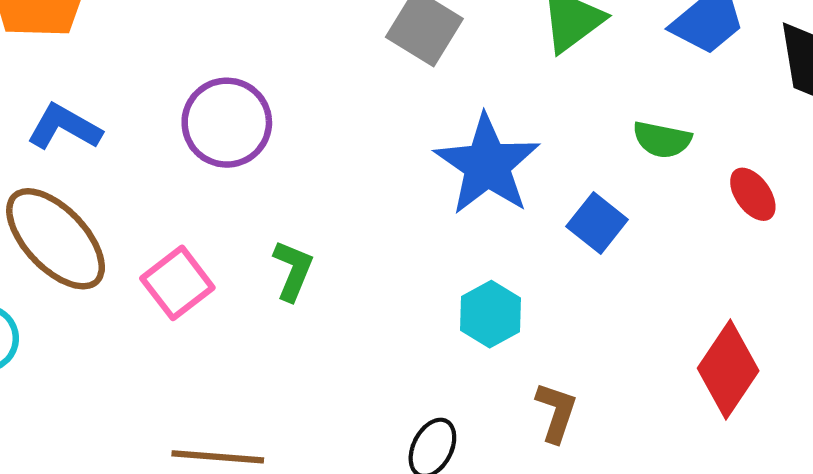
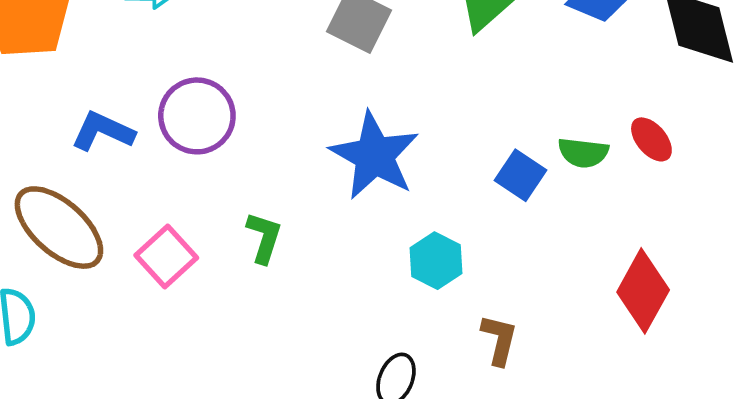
blue L-shape: (64, 127) -> (103, 131), moved
green semicircle: (662, 140) -> (583, 153), moved
blue star: (487, 165) -> (374, 156), moved

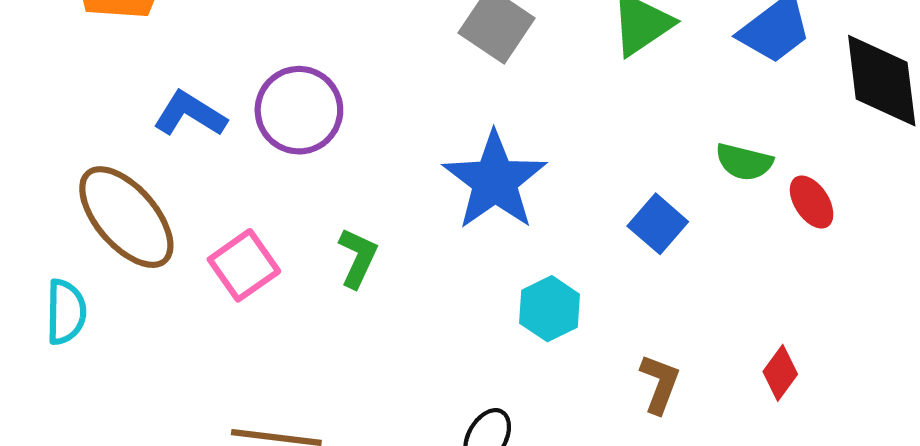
green semicircle: (583, 153) -> (744, 162), moved
red diamond: (643, 291) -> (780, 373), size x0.6
brown L-shape: (499, 340) -> (660, 384), moved

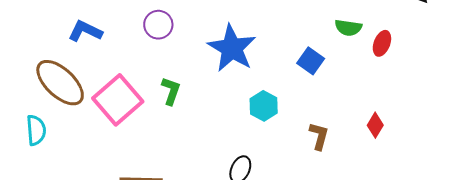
purple circle: (299, 110) -> (158, 25), moved, size x0.7
red ellipse: (812, 202) -> (382, 43), turned 60
pink square: (244, 265) -> (118, 100), size x1.5

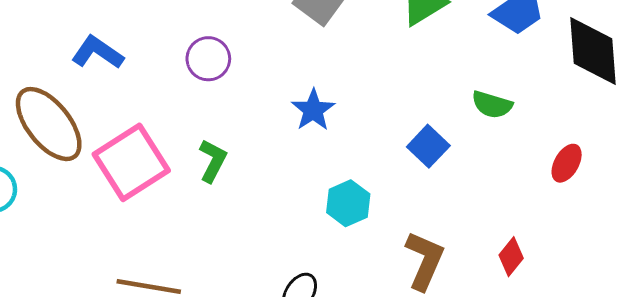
red ellipse: (382, 43) -> (567, 163), moved
blue star: (232, 48) -> (313, 110), size x0.6
brown L-shape: (319, 136) -> (425, 261), size x1.4

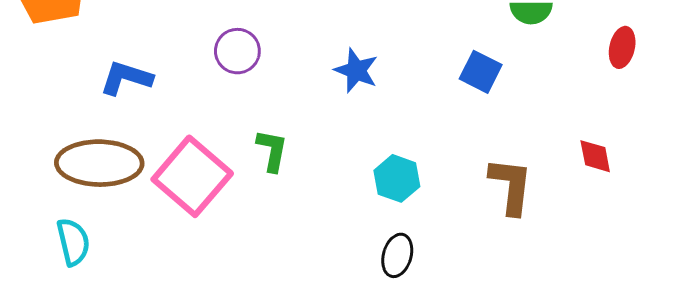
brown ellipse: (49, 124) -> (99, 163), turned -34
cyan hexagon: (348, 203) -> (397, 178), moved
red diamond: (511, 257) -> (595, 156), turned -33

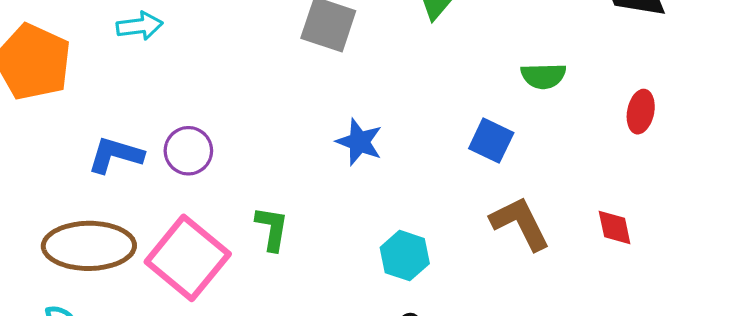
purple circle: (237, 51) -> (188, 151), moved
brown L-shape: (511, 186) -> (520, 223), moved, turned -32

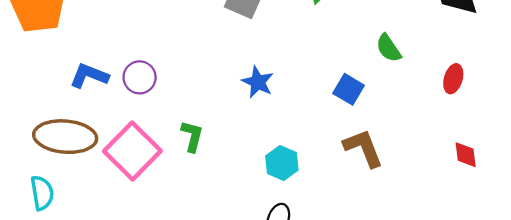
green semicircle: (543, 76) -> (389, 48), turned 52
red diamond: (615, 228) -> (466, 155), moved

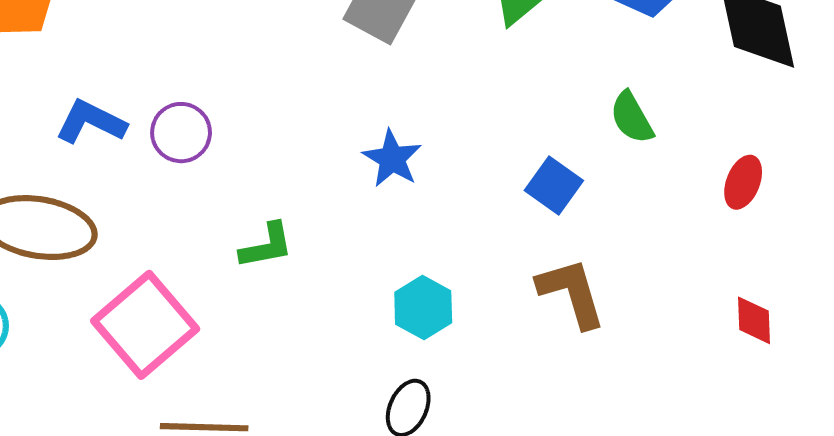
green L-shape: (192, 136) -> (266, 246), turned 60
pink square: (132, 151) -> (145, 325), moved

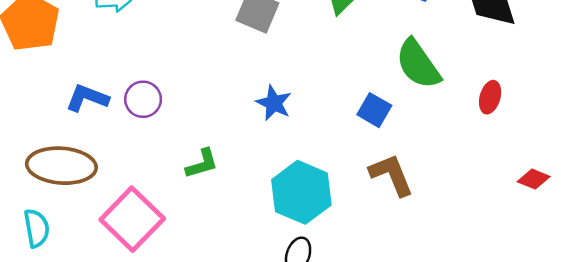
green semicircle: (632, 118) -> (418, 64), size x1.6
cyan hexagon: (423, 307) -> (301, 192), size x1.6
red diamond: (754, 320) -> (534, 179), moved, turned -60

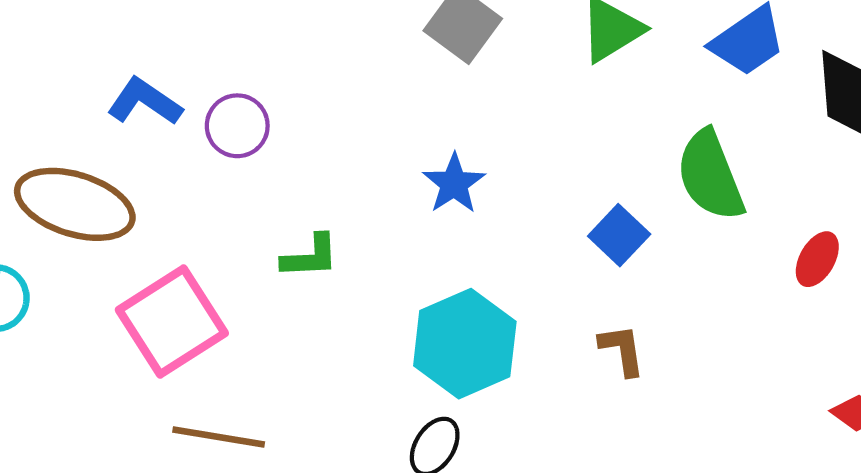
brown L-shape: (391, 175) -> (622, 350), size x0.7

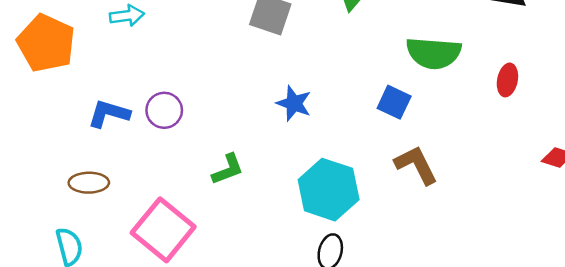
green semicircle: (710, 176) -> (434, 53), turned -46
brown ellipse: (75, 204) -> (89, 183), size x0.6
brown L-shape: (622, 350) -> (416, 165), size x1.4

